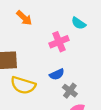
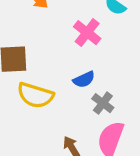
pink cross: (59, 42) -> (87, 33), turned -30

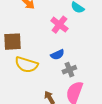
gray cross: (103, 103) -> (69, 70), turned 32

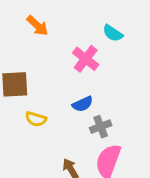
yellow semicircle: (26, 65) -> (36, 119), size x0.6

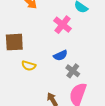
gray cross: (101, 127) -> (73, 71), turned -32

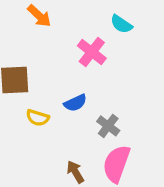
blue semicircle: (60, 55) -> (75, 103), moved

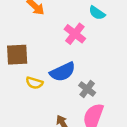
blue semicircle: (75, 103) -> (63, 72), size x1.5

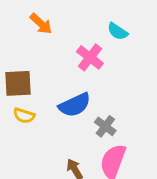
yellow semicircle: (34, 83) -> (24, 116), moved

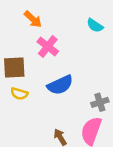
pink cross: (90, 57) -> (48, 47), moved
gray cross: (105, 126) -> (100, 102), moved, turned 35

